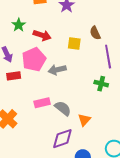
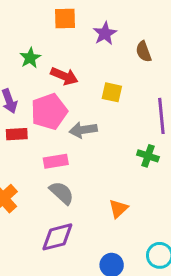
brown semicircle: (95, 33) -> (144, 52), moved
pink rectangle: (42, 103) -> (56, 161), moved
gray semicircle: (63, 108) -> (62, 193), moved
purple diamond: (62, 139) -> (57, 237), moved

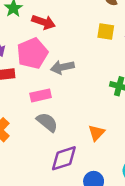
yellow square: (112, 92) -> (106, 31), moved
purple diamond: (57, 237) -> (64, 158), moved

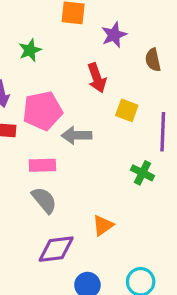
red arrow: (44, 22) -> (97, 78), moved, turned 40
yellow square: (106, 31) -> (127, 110), moved

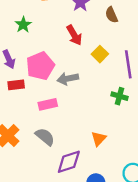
yellow square: (127, 110) -> (100, 54), turned 35
gray semicircle: (44, 200) -> (45, 137), moved

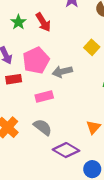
red arrow: (74, 35) -> (43, 22), moved
purple diamond: (69, 162) -> (66, 150), turned 50

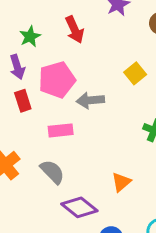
green star: (18, 22) -> (30, 36), moved
red rectangle: (14, 79) -> (23, 101), turned 72

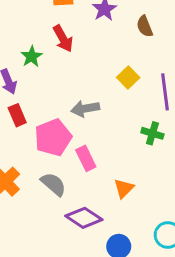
green star: (30, 36) -> (32, 56), moved
pink pentagon: (57, 80) -> (53, 137), moved
pink rectangle: (61, 130) -> (86, 158), moved, turned 75

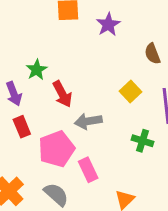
brown semicircle: (145, 26) -> (152, 54), moved
red arrow: (63, 39) -> (62, 94), moved
green cross: (152, 133) -> (142, 141), moved

